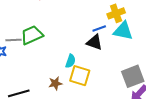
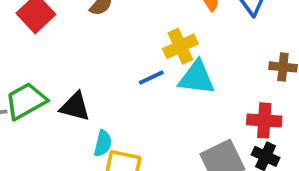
black triangle: (94, 42) -> (75, 107), moved

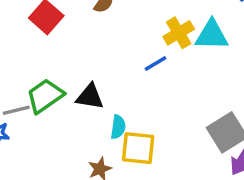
cyan triangle: (197, 78) -> (212, 35), moved

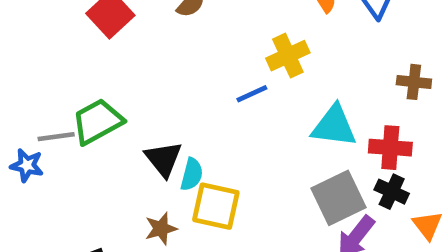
cyan triangle: (212, 35) -> (334, 126), moved
black triangle: (90, 97) -> (163, 159), moved, turned 36

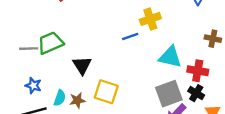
blue star: (27, 165) -> (33, 86), moved
cyan semicircle: (192, 174) -> (60, 98), moved

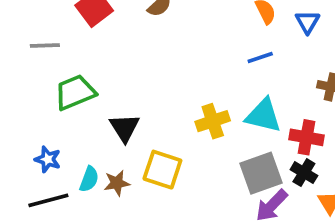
yellow cross: (150, 19) -> (213, 121), moved
blue line: (130, 37) -> (260, 58), moved
gray line: (29, 49) -> (45, 45), moved

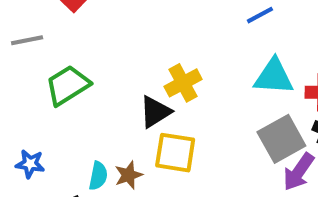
yellow cross: (213, 121) -> (183, 83), moved
black triangle: (125, 128) -> (155, 112), moved, turned 40
blue star: (48, 159) -> (30, 164), moved

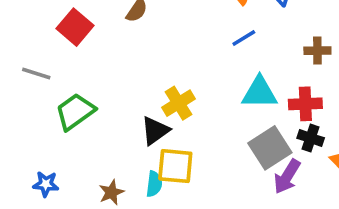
gray line: (27, 40) -> (36, 73), turned 32
brown star: (129, 175) -> (111, 192), moved
cyan semicircle: (98, 176) -> (154, 184), moved

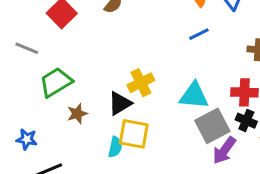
cyan triangle: (260, 93) -> (194, 96), moved
brown star: (111, 192) -> (77, 114), moved

